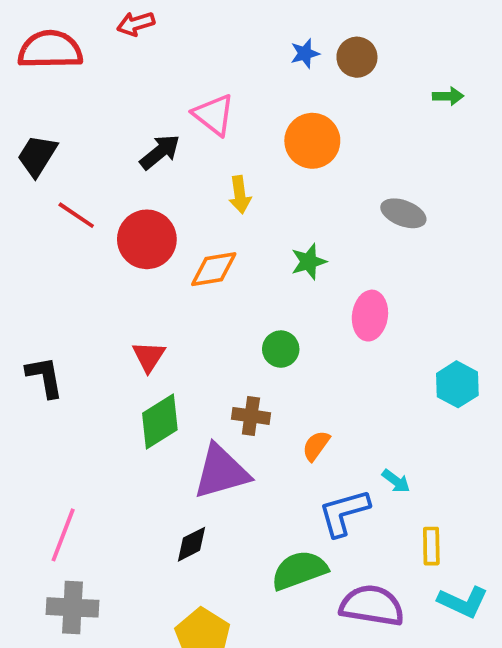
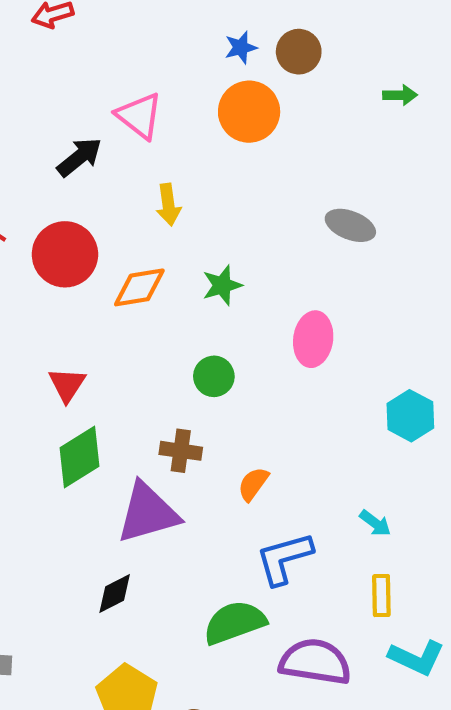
orange circle: (312, 141) -> (249, 112), moved
green star: (309, 262) -> (222, 285), moved
cyan arrow: (396, 481) -> (375, 523), moved

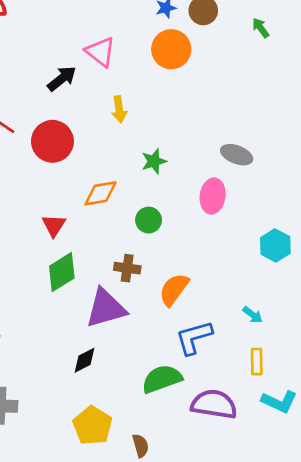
green arrow: (400, 95) -> (261, 28), moved, turned -125
gray ellipse: (350, 225) -> (237, 155), moved
orange diamond: (139, 287) -> (101, 193), moved
orange semicircle: (253, 484) -> (174, 289), size x1.5

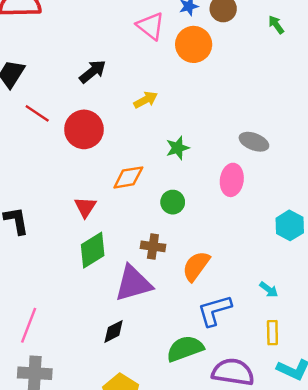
pink triangle: (101, 52) -> (151, 26), moved
yellow arrow: (119, 109) -> (146, 100), turned -110

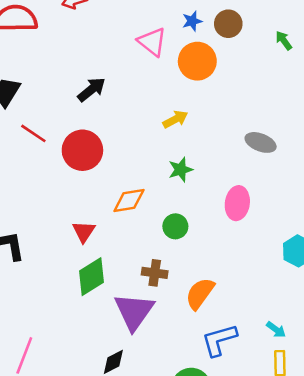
yellow arrow: (146, 100) -> (175, 119), moved
gray ellipse: (254, 142) -> (261, 142), moved
purple triangle: (133, 283) -> (134, 312), turned -39
cyan arrow: (269, 290) -> (276, 330), moved

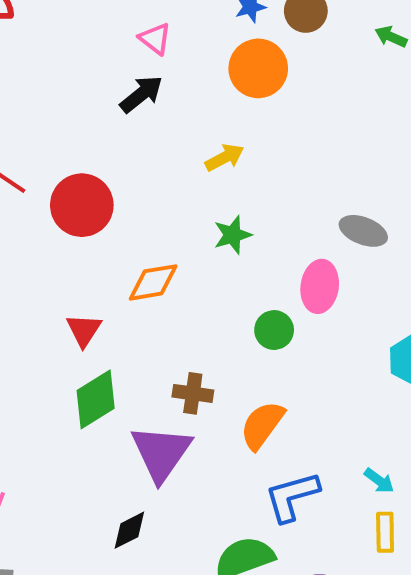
green arrow: (284, 40) -> (391, 37), turned -30
pink triangle: (152, 42) -> (155, 39), moved, size x0.7
black arrow: (91, 90) -> (141, 94), moved
gray ellipse: (261, 142) -> (363, 231), moved
green circle: (175, 226) -> (274, 330), moved

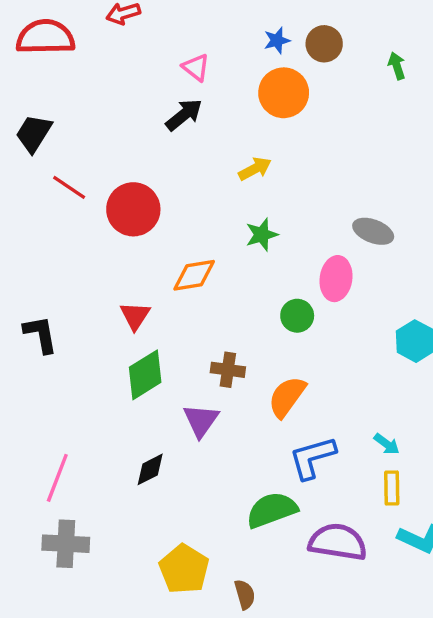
green arrow: (391, 37) -> (397, 66), turned 48
purple triangle: (161, 453) -> (201, 420), size x0.7
black diamond: (129, 530) -> (150, 469), moved

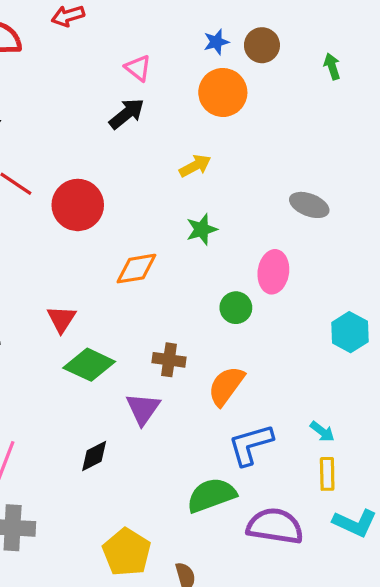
gray ellipse: (373, 231) -> (309, 205), moved
red triangle: (135, 316) -> (61, 319), moved
green diamond: (145, 375) -> (89, 365), turned 57

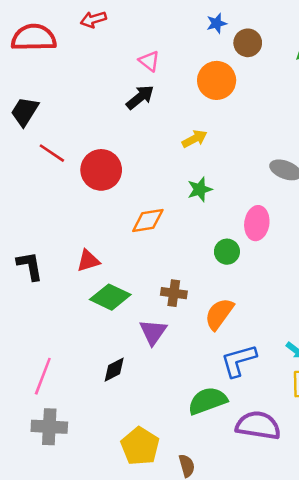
blue star: (216, 42) -> (217, 23), moved
red triangle: (61, 319) -> (88, 261), turned 40

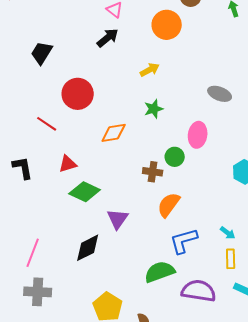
black trapezoid: (25, 112) -> (42, 53), moved
red line: (52, 153) -> (47, 124), moved
brown cross: (174, 293) -> (153, 172), moved
black diamond: (114, 370) -> (88, 248), size x1.4

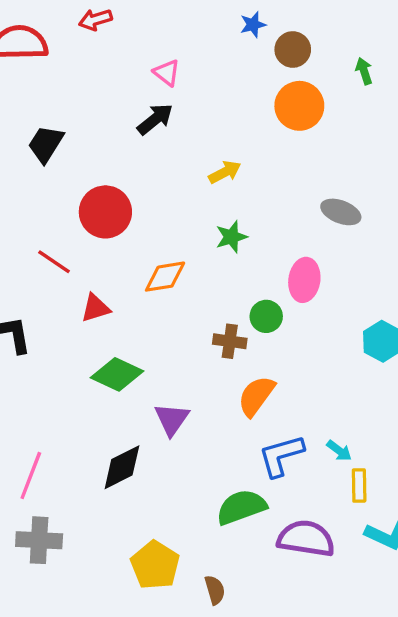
orange circle: (167, 25) -> (299, 106), moved
red triangle: (68, 164) -> (95, 308), moved
cyan arrow: (228, 233) -> (339, 451), moved

